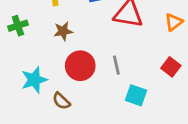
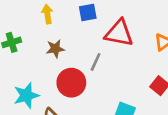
gray line: (116, 65) -> (96, 62), moved, turned 36

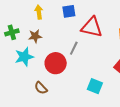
brown star: (55, 49) -> (35, 36), moved
cyan star: (26, 95) -> (24, 57), moved

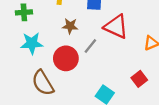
brown star: (35, 36) -> (70, 26), moved
brown semicircle: (41, 88) -> (43, 83), size x1.6

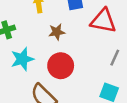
gray line: (90, 46) -> (115, 58), moved

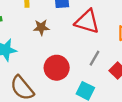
red circle: (61, 66) -> (57, 68), moved

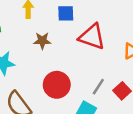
gray line: (94, 58) -> (98, 87), moved

